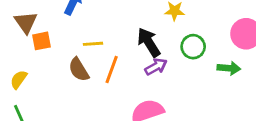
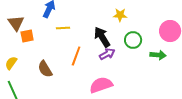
yellow line: (93, 44) -> (63, 28), moved
brown semicircle: (79, 70) -> (45, 69), moved

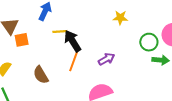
black arrow: (102, 37) -> (73, 41), moved
green circle: (133, 40) -> (149, 42), moved

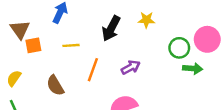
yellow line: (60, 31) -> (71, 45), moved
black arrow: (73, 41) -> (111, 28), moved, turned -120

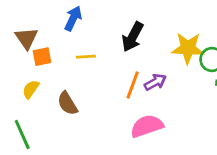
yellow star: (146, 20) -> (188, 48), moved, size x1.6
orange line: (93, 70) -> (133, 85), moved
yellow semicircle: (14, 78) -> (31, 89), moved

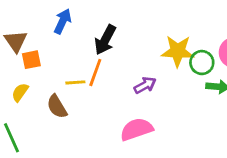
black arrow: (133, 37) -> (105, 40), moved
yellow line: (86, 57) -> (75, 82), moved
orange line: (133, 85) -> (95, 72), moved

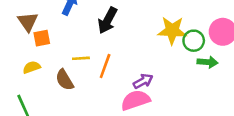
orange line: (95, 72) -> (105, 66), moved
purple arrow: (145, 85) -> (143, 81), moved
yellow semicircle: (20, 92) -> (32, 67), turned 36

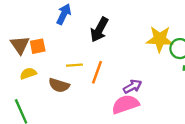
brown triangle: (28, 22) -> (20, 45), moved
brown semicircle: (65, 80) -> (59, 85), turned -42

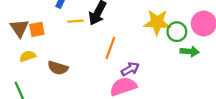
yellow line: (74, 65) -> (75, 21), moved
orange line: (97, 72) -> (110, 48), moved

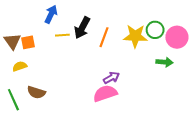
green circle: (177, 32) -> (155, 30), moved
orange line: (110, 48) -> (104, 37), moved
brown semicircle: (58, 68) -> (36, 92), moved

